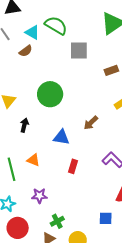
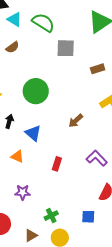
cyan triangle: (32, 32) -> (14, 19), moved
blue triangle: (61, 137) -> (33, 133), moved, turned 30
green cross: (57, 221) -> (51, 216), moved

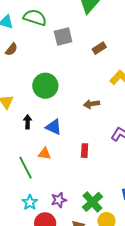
brown arrow: (76, 121) -> (92, 104), turned 49
purple star: (23, 192) -> (59, 200), moved
green cross: (51, 216) -> (92, 202), size x1.5

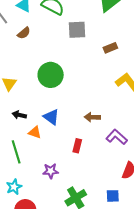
brown arrow: (92, 104) -> (92, 117), moved
black arrow: (28, 122) -> (19, 115), moved, turned -88
orange triangle: (45, 154) -> (35, 132), moved
purple star: (59, 200) -> (51, 171), moved

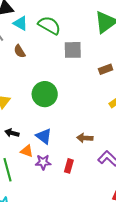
brown semicircle: (24, 33) -> (20, 51), turned 96
purple star: (51, 171) -> (43, 162), moved

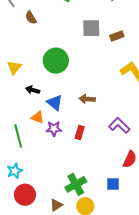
gray square: (73, 50) -> (91, 28), moved
black arrow: (12, 133) -> (33, 90), moved
brown arrow: (85, 138) -> (87, 99), moved

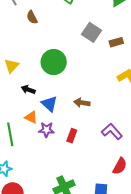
gray square: (91, 28) -> (91, 32), turned 30

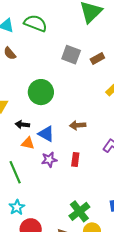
orange triangle: (31, 117) -> (28, 143), moved

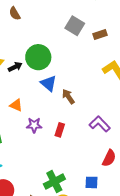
black arrow: (22, 125) -> (15, 67), moved, turned 136
brown arrow: (78, 125) -> (68, 97), turned 49
blue triangle: (46, 134) -> (49, 83), moved

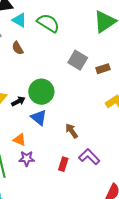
blue triangle: (49, 83) -> (39, 118), moved
purple L-shape: (100, 124) -> (89, 157), moved
purple star: (34, 125) -> (27, 159), moved

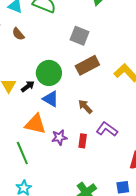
brown rectangle: (103, 69) -> (87, 65), moved, size x1.6
orange triangle: (19, 140) -> (35, 124), size x1.6
purple star: (27, 159) -> (59, 137), moved

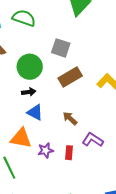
green circle: (49, 73) -> (30, 67), moved
black arrow: (28, 86) -> (29, 92), moved, turned 32

